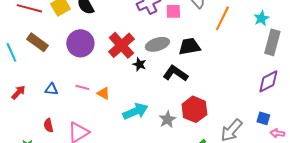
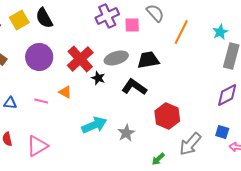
orange triangle: (103, 93) -> (65, 92), moved
red hexagon: (194, 109) -> (167, 116), moved

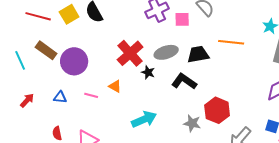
orange line: (181, 32) -> (231, 42), moved, turned 70
purple circle: (39, 57) -> (74, 61), moved
gray star: (126, 133) -> (192, 123), moved, turned -30

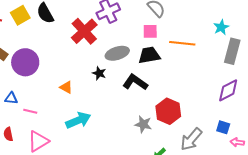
pink square: (182, 19) -> (150, 31), moved
red cross: (130, 53) -> (84, 31), moved
pink line: (91, 95) -> (30, 111), moved
cyan arrow: (144, 119) -> (78, 120), moved

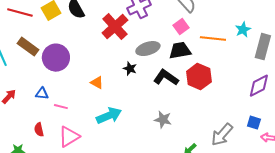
cyan star: (221, 27) -> (243, 30), moved
pink square: (150, 31) -> (181, 27), turned -35
red hexagon: (168, 111) -> (199, 77), moved
gray star: (143, 124) -> (163, 120), moved

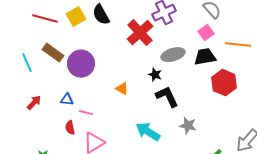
black L-shape: (166, 78) -> (167, 97), moved, turned 30
cyan arrow: (109, 116) -> (148, 132), moved, turned -125
red semicircle: (39, 130) -> (70, 128), moved

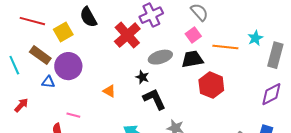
yellow square: (76, 17) -> (63, 32), moved
blue triangle: (67, 100) -> (48, 82), moved

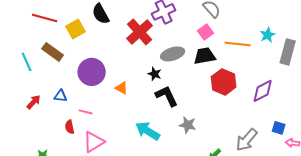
purple circle: (68, 66) -> (92, 72), moved
blue triangle: (48, 82) -> (61, 96), moved
purple diamond: (271, 94) -> (263, 91), moved

